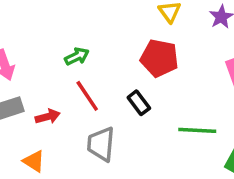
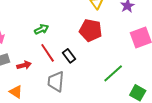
black rectangle: (139, 103) -> (69, 56), moved
green line: (197, 130) -> (113, 73), turned -45

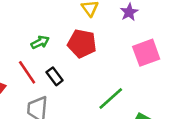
green arrow: (41, 29) -> (40, 42), moved

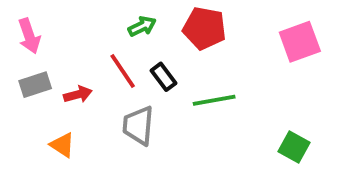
green line: (111, 99) -> (214, 100), moved, turned 32

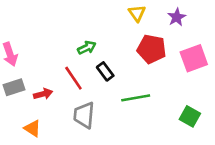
red pentagon: (204, 28) -> (152, 49), moved
black rectangle: (164, 77) -> (105, 71), moved
green square: (294, 147) -> (190, 116), moved

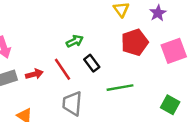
red pentagon: (152, 49) -> (135, 42), turned -30
red arrow: (43, 94) -> (34, 74), moved

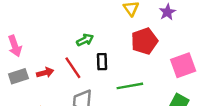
pink square: (174, 51) -> (183, 65), moved
black rectangle: (92, 63) -> (102, 62), turned 35

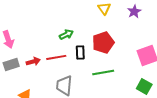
red pentagon: (144, 41) -> (103, 42), moved
red line: (73, 68) -> (56, 57), turned -66

